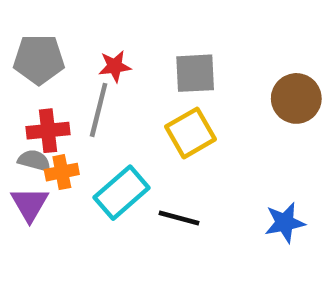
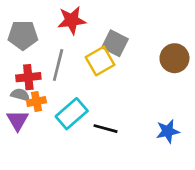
red star: (115, 66) -> (72, 20), moved, size x1.5
gray square: (195, 73) -> (115, 43), turned 30
yellow square: (191, 133) -> (100, 61), moved

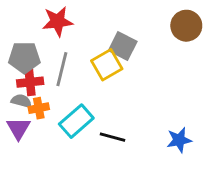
red star: (72, 20) -> (58, 21), moved
gray pentagon: (23, 35) -> (24, 58), moved
brown circle: (174, 58) -> (186, 26), moved

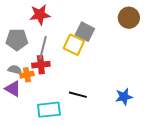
yellow square: (107, 65) -> (74, 45), turned -35
red cross: (30, 82) -> (41, 65), moved
cyan rectangle: (76, 121) -> (49, 110), moved, turned 35
purple triangle: (18, 128) -> (13, 89), turned -30

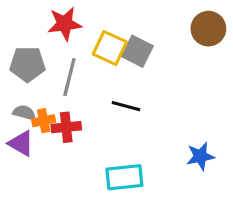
yellow square: (74, 45) -> (110, 48), moved
red cross: (41, 65) -> (66, 127), moved
black line: (78, 95) -> (126, 106), moved
cyan rectangle: (49, 110) -> (124, 177), moved

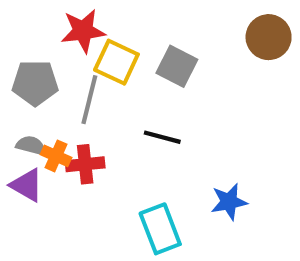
yellow square: (110, 48) -> (116, 62), moved
orange cross: (44, 121) -> (56, 156), turned 35
blue star: (200, 156) -> (229, 202), moved
cyan rectangle: (124, 177) -> (160, 229), turned 75

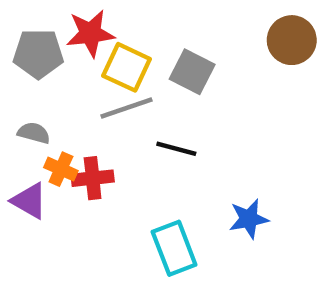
gray pentagon: (35, 83) -> (38, 54), moved
gray line: (89, 100) -> (127, 108), moved, turned 57
gray semicircle: (31, 145) -> (34, 133), moved

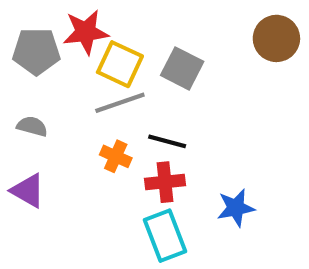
orange cross: (61, 169) -> (116, 156), moved
red cross: (93, 178) -> (165, 182), moved

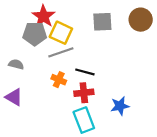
red star: (86, 32) -> (43, 16), turned -30
gray pentagon: (36, 51) -> (35, 34), moved
gray square: (182, 68) -> (102, 22), moved, turned -30

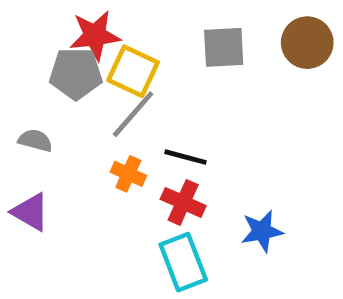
red star: (43, 16) -> (95, 35), turned 30
gray line: (61, 52) -> (133, 114), turned -30
red cross: (84, 93) -> (183, 202), turned 30

